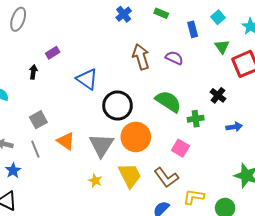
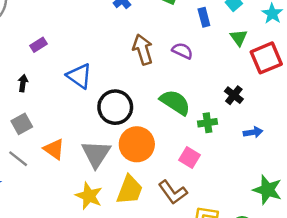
black arrow: (33, 72) -> (23, 83), moved
gray line: (35, 149) -> (18, 159), turned -30
yellow trapezoid: (130, 176) -> (130, 190), turned 48
yellow star: (95, 181) -> (89, 196), size x1.6

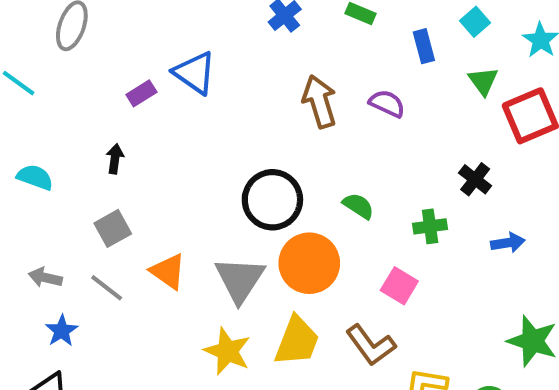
blue triangle: (79, 76) -> (195, 73), moved
green semicircle: (175, 102) -> (358, 206), moved, size x0.6

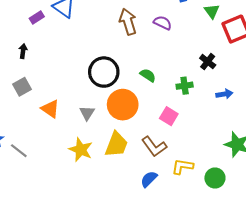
gray triangle: (240, 280) -> (87, 113), size x0.6
gray line: (107, 288) -> (19, 151), moved

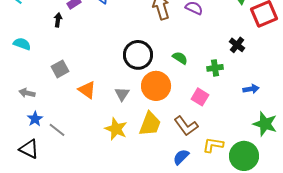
black arrow: (23, 51) -> (58, 20), moved
blue arrow: (224, 94) -> (251, 89), moved
green circle: (215, 178) -> (244, 156), size x1.5

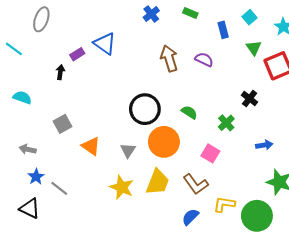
green cross: (215, 68) -> (226, 123), turned -35

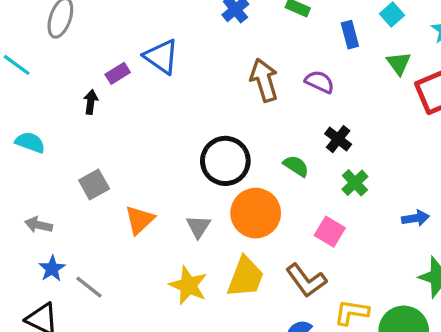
black cross: (250, 99) -> (338, 139), moved
orange triangle: (91, 146) -> (140, 220), turned 42

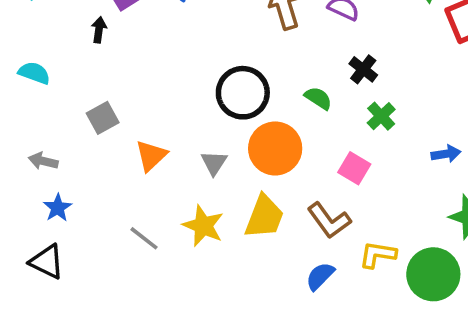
gray line: (89, 287) -> (144, 238), moved

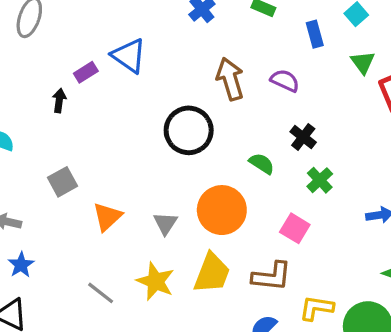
black circle: (243, 93) -> (189, 130), moved
brown L-shape: (329, 220) -> (272, 276), turned -48

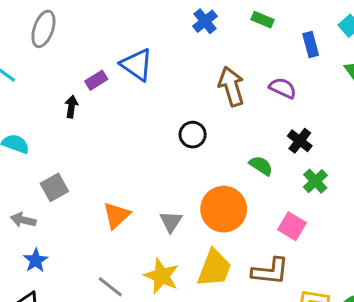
black circle: (189, 130) -> (193, 135), size x0.6
gray square: (63, 182) -> (54, 187), moved

